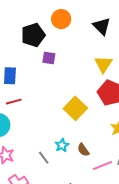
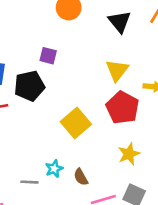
black pentagon: (33, 35) -> (29, 86), moved
gray line: (44, 158) -> (29, 182), turned -56

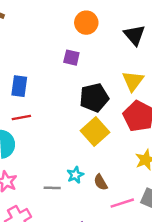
purple square: (48, 56) -> (71, 58), moved
black pentagon: (29, 86) -> (94, 98), moved

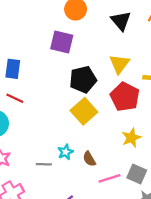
purple square: (71, 58) -> (62, 42), size x1.5
red line: (21, 118) -> (15, 98), turned 36

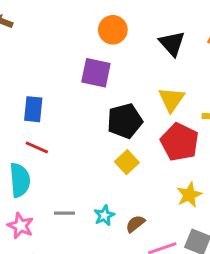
yellow square: (84, 111) -> (127, 162), size x0.7
brown semicircle: (89, 159) -> (135, 224), turned 84
gray line: (44, 164) -> (64, 213), moved

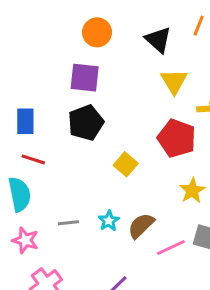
yellow triangle: (171, 99) -> (174, 81), moved
black pentagon: (125, 121) -> (86, 123), moved
brown semicircle: (135, 224) -> (141, 226), size x1.4

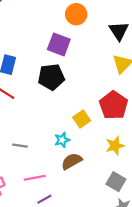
yellow square: (126, 164) -> (82, 119), moved
cyan star: (109, 221) -> (62, 140), moved
pink line: (171, 248) -> (35, 178), moved

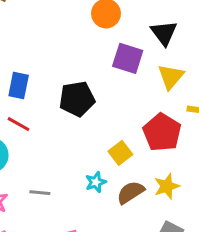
purple square: (59, 44) -> (128, 58), moved
brown semicircle: (72, 161) -> (131, 192), moved

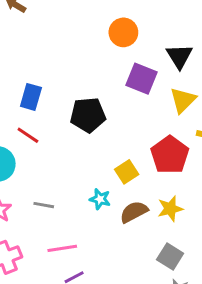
cyan star: (96, 182) -> (100, 199), turned 30

